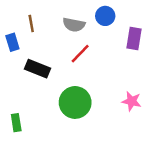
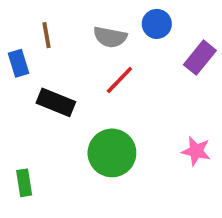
purple rectangle: (134, 38) -> (200, 58), turned 30

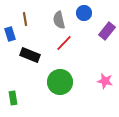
gray semicircle: (110, 37) -> (59, 20), turned 66

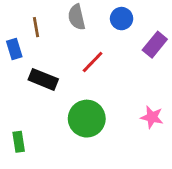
gray semicircle: (59, 20) -> (77, 17), moved

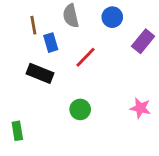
blue rectangle: (14, 49) -> (51, 43), moved
green circle: (87, 119) -> (80, 109), size x0.6

